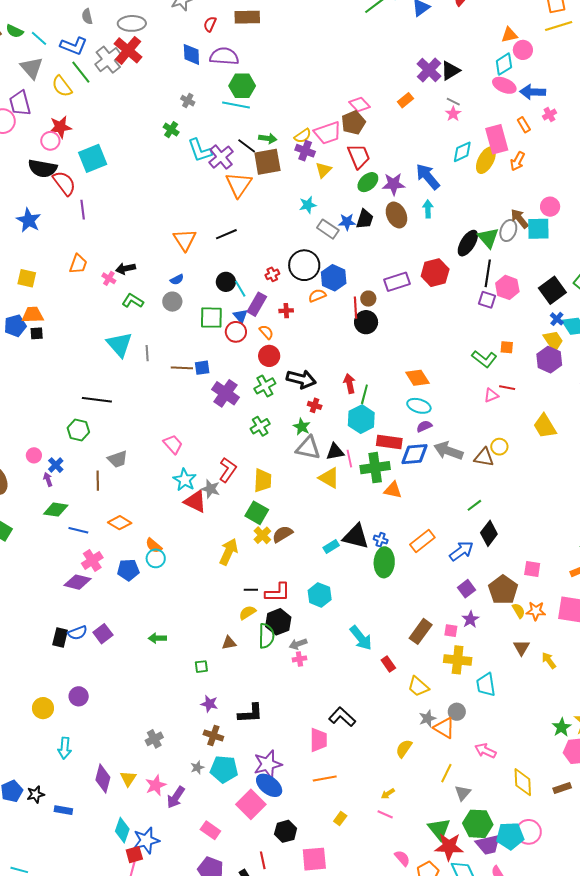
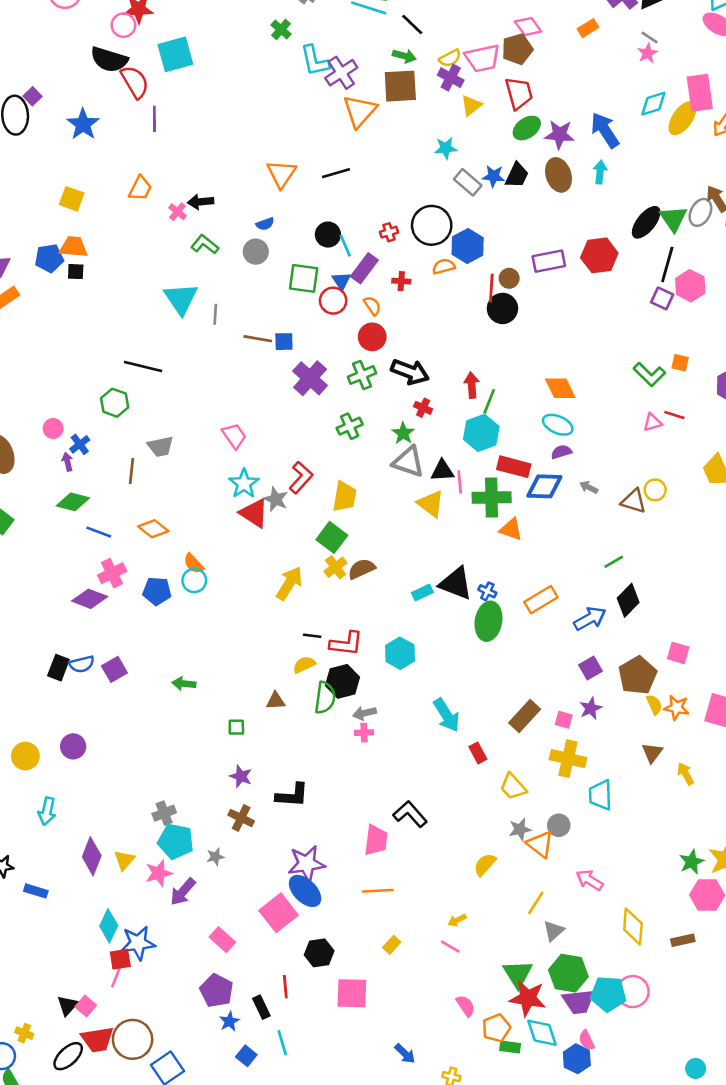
black line: (247, 146) -> (412, 24), moved
gray arrow: (448, 451) -> (589, 487), size x0.5
cyan pentagon: (224, 769) -> (176, 841), moved

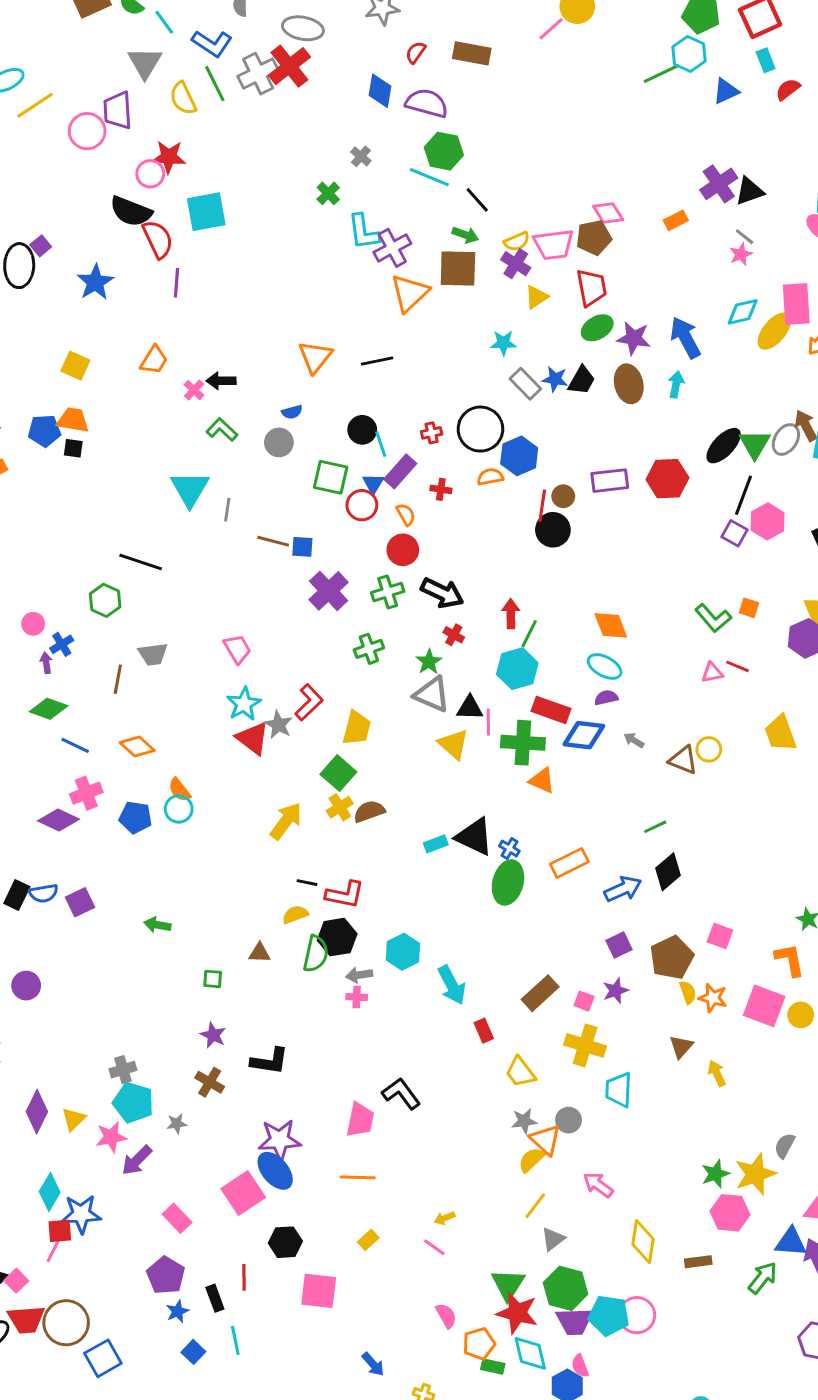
cyan hexagon: (400, 653) -> (403, 952), moved
yellow semicircle: (485, 865) -> (531, 1160), moved

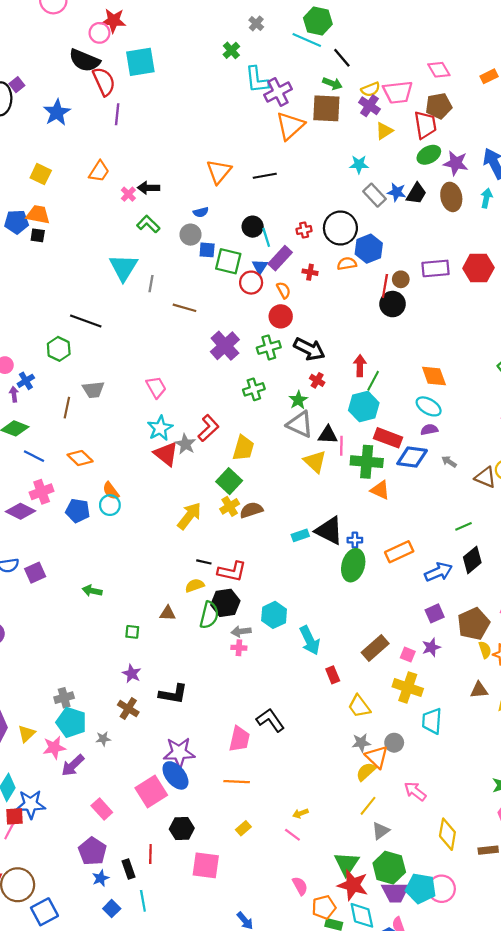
brown pentagon: (594, 237) -> (439, 106), moved
blue square: (302, 547) -> (207, 250), moved
blue cross: (509, 849) -> (355, 540), turned -32
brown triangle: (681, 1047) -> (479, 690), turned 42

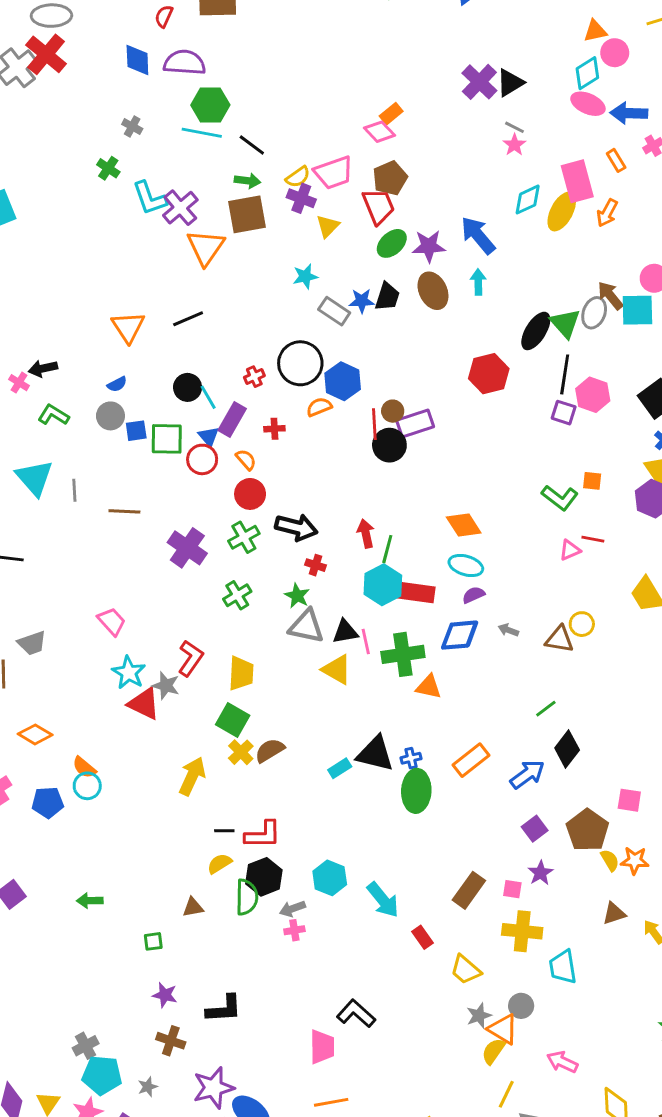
orange rectangle: (489, 76) -> (391, 114), moved
purple rectangle: (436, 268) -> (415, 423), moved
red rectangle: (388, 438) -> (416, 592), moved
purple star: (179, 753) -> (213, 1088), moved

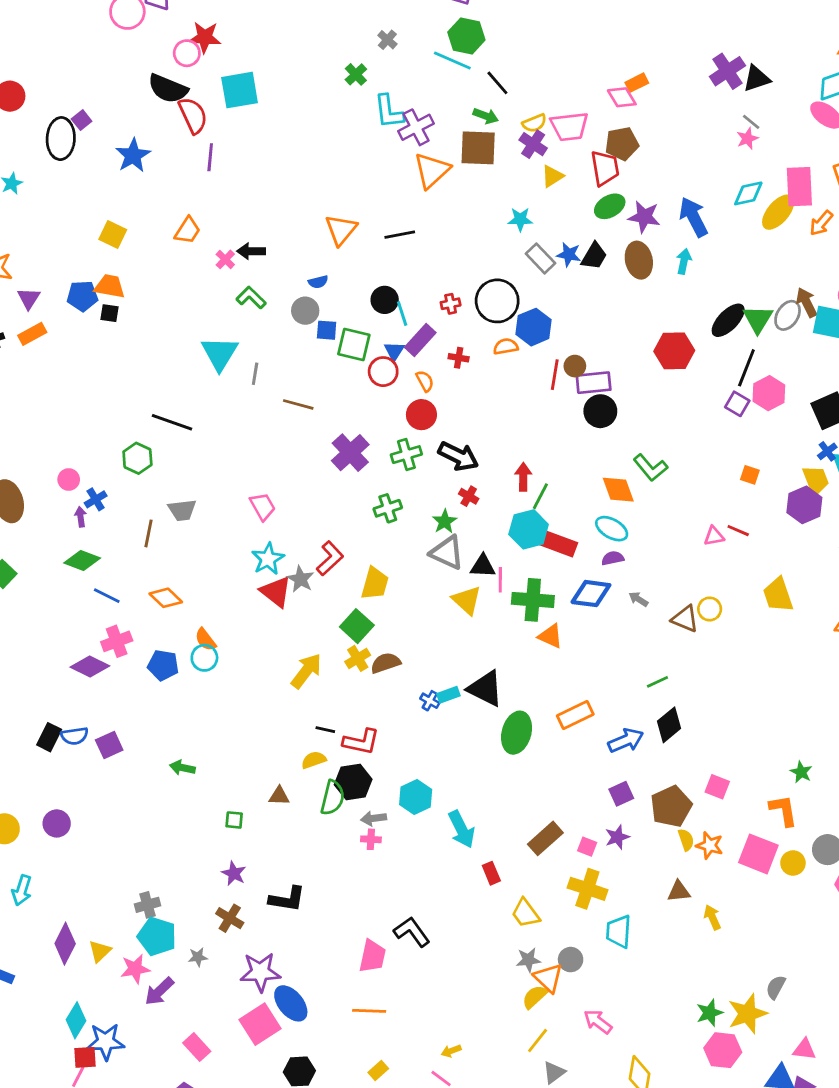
black circle: (389, 445) -> (600, 411), moved
green L-shape: (560, 498) -> (650, 468), moved
blue cross: (411, 758) -> (430, 701), moved, turned 30

